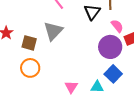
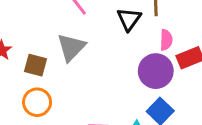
pink semicircle: (117, 26) -> (166, 40), turned 40

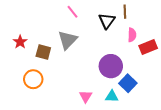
purple circle: (156, 71) -> (111, 66), moved
orange circle: (37, 102) -> (33, 79), moved

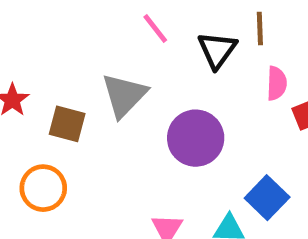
pink line: (73, 12) -> (155, 29), moved
purple circle: (111, 66) -> (196, 138), moved

